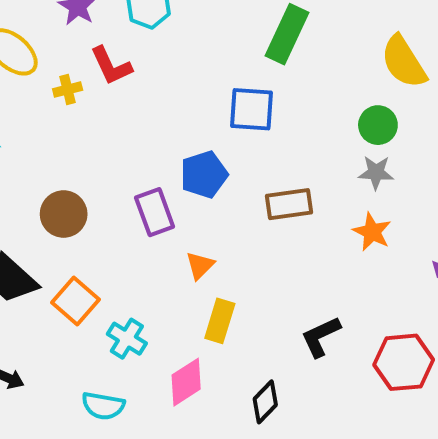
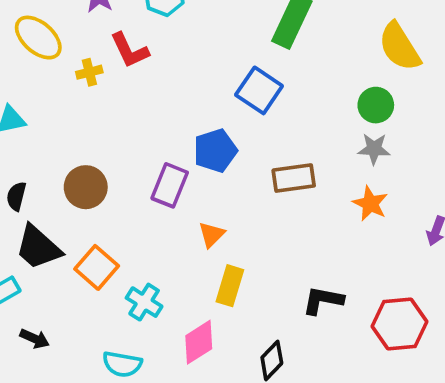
blue square: (251, 109) -> (259, 90), turned 30
purple rectangle: (155, 212) -> (170, 185), turned 42
black L-shape: (321, 337) -> (323, 300), turned 36

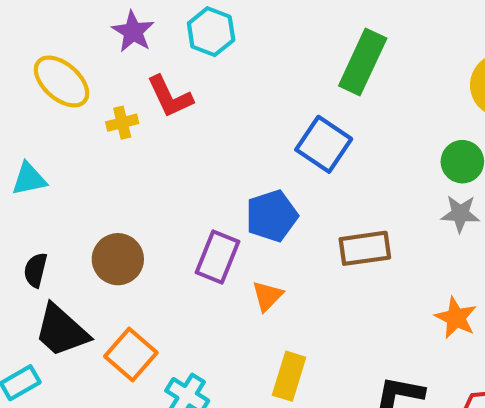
orange star: (370, 204) -> (456, 318), moved
orange triangle: (212, 235) -> (267, 296), moved

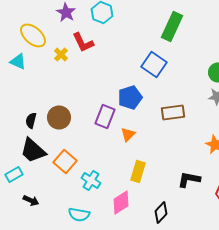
yellow cross: (122, 123) -> (61, 54), turned -32
cyan triangle: (29, 179) -> (18, 61), moved, turned 36
black semicircle: (35, 270) -> (31, 120), moved

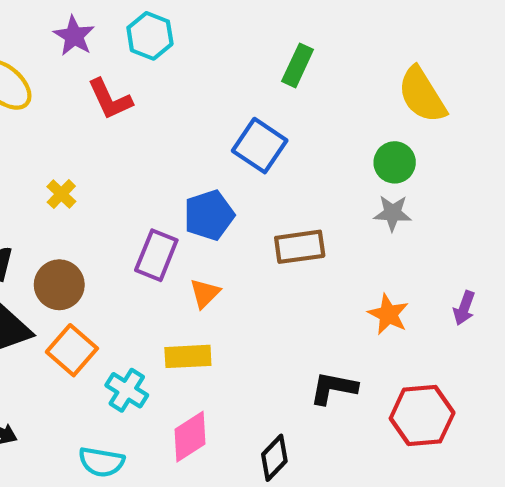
green rectangle: (172, 26) -> (298, 65), size x0.7
yellow cross: (61, 54) -> (61, 194), moved
brown circle: (59, 117) -> (59, 285), moved
yellow rectangle: (138, 171) -> (188, 356), moved, turned 70

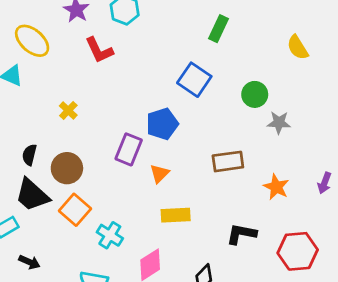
yellow semicircle: (422, 95) -> (298, 47), size x0.7
green circle: (395, 162) -> (255, 94), moved
brown rectangle: (300, 247) -> (228, 161), moved
yellow rectangle: (188, 356) -> (176, 215), moved

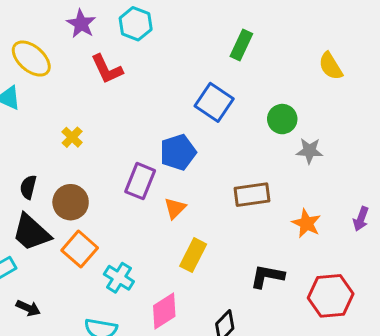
yellow rectangle: (176, 215) -> (193, 255), turned -60

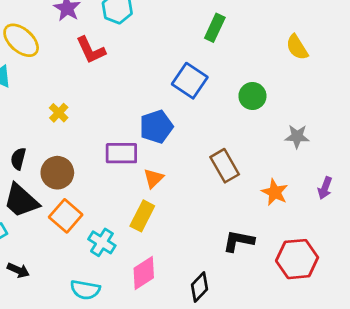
gray star: (309, 151) -> (297, 136), moved
purple rectangle: (140, 181) -> (121, 153), turned 68
brown rectangle: (252, 195) -> (225, 166), turned 68
yellow rectangle: (193, 255) -> (142, 216), moved

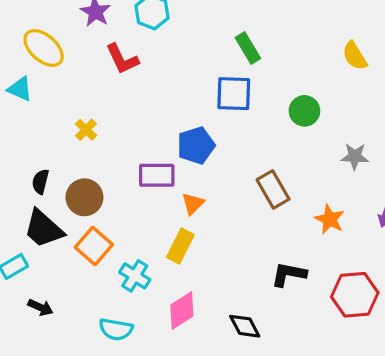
green rectangle: (215, 28) -> (248, 48), moved, turned -56
blue square: (190, 81) -> (234, 94), turned -32
black diamond: (199, 287) -> (245, 326), turned -72

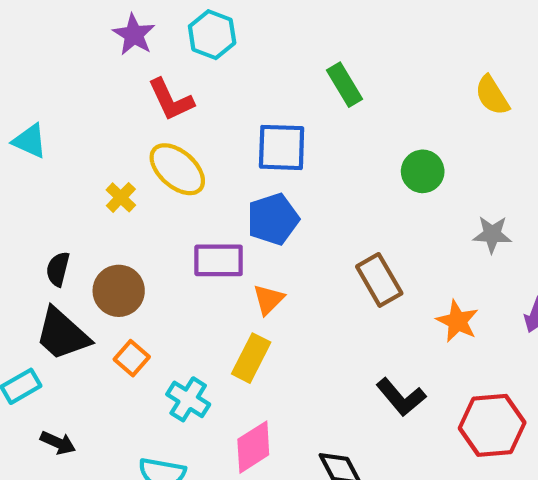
yellow ellipse: (44, 48) -> (177, 169), moved
blue square: (234, 94) -> (282, 147), moved
orange square: (94, 246) -> (132, 358), size x0.7
black L-shape: (289, 274) -> (401, 397), turned -141

